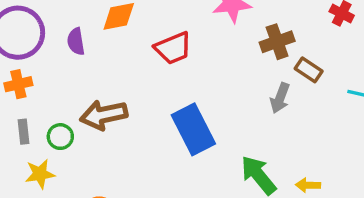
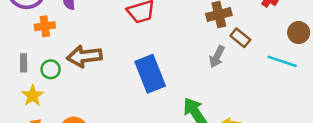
orange cross: (18, 84) -> (45, 26), moved
yellow star: (40, 174) -> (33, 96), turned -30

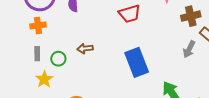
orange cross: (45, 26) -> (38, 26), moved
brown arrow: (84, 56) -> (85, 49), size x0.6

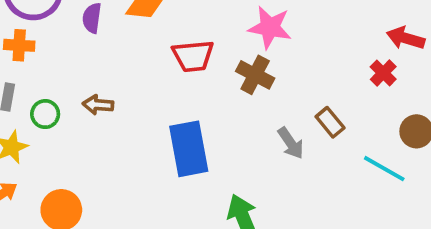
brown cross: (191, 16) -> (255, 75), moved, turned 30
gray arrow: (189, 49) -> (291, 143), turned -72

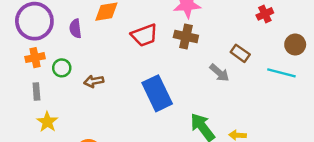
red cross: (383, 73) -> (265, 14), turned 35
green circle: (45, 114) -> (62, 68), moved

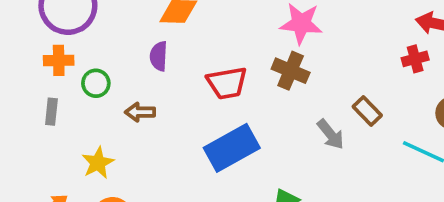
purple semicircle: (75, 29) -> (159, 56), moved
red trapezoid: (144, 35) -> (227, 83), moved
blue rectangle: (157, 93) -> (232, 148), turned 76
yellow star: (47, 122) -> (98, 163), moved

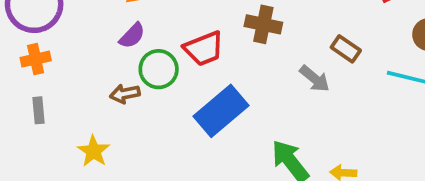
purple semicircle: (159, 56) -> (132, 36), turned -128
green circle: (96, 83) -> (159, 69), moved, size x1.4

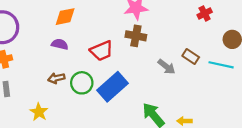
purple semicircle: (132, 36) -> (60, 44), turned -119
brown rectangle: (346, 49) -> (191, 57), moved
green circle: (159, 69) -> (82, 83), moved

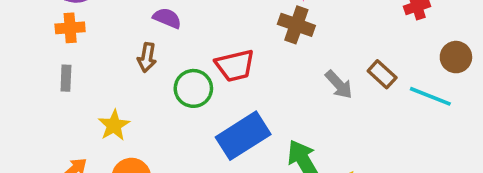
red trapezoid: (102, 51) -> (235, 66), moved
brown arrow: (56, 78) -> (147, 57), moved, turned -77
blue rectangle: (113, 87) -> (243, 136), moved

